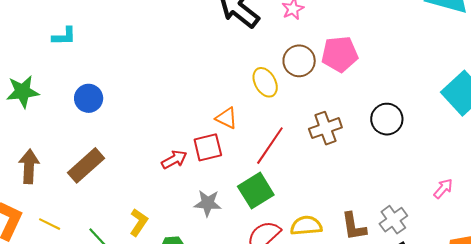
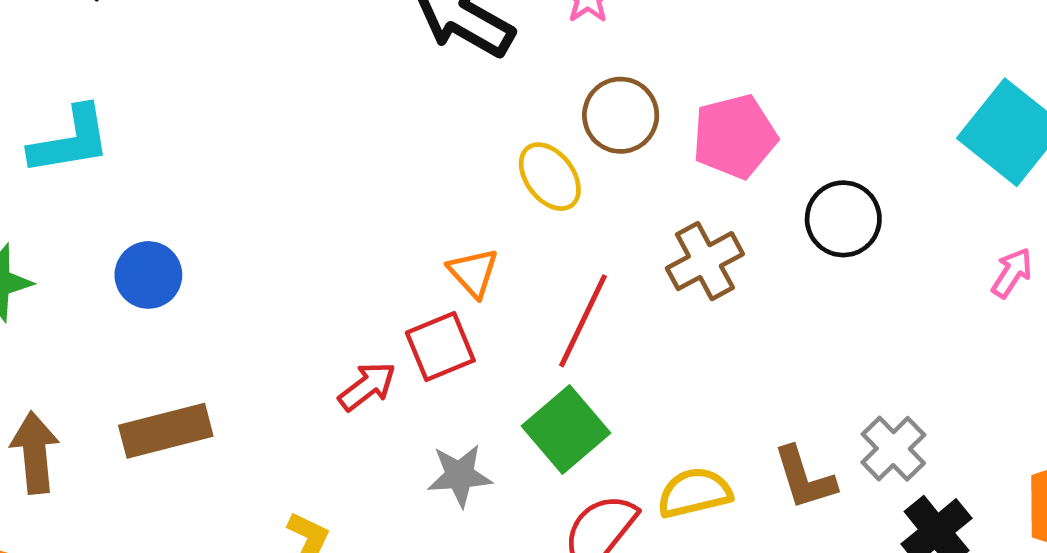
cyan L-shape: (64, 36) -> (70, 141), size x1.5
pink pentagon: (340, 54) -> (735, 136), moved
orange triangle: (226, 118) -> (473, 273), turned 30
brown rectangle: (86, 165) -> (166, 431), turned 36
pink arrow: (443, 188) -> (1012, 273), moved

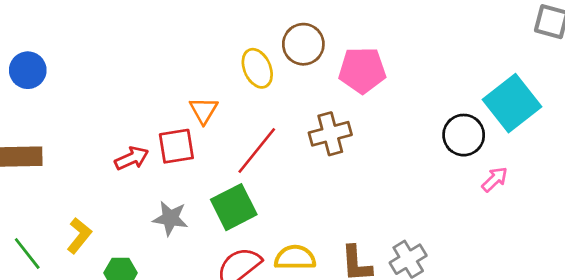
black circle: (843, 219) -> (464, 135), moved

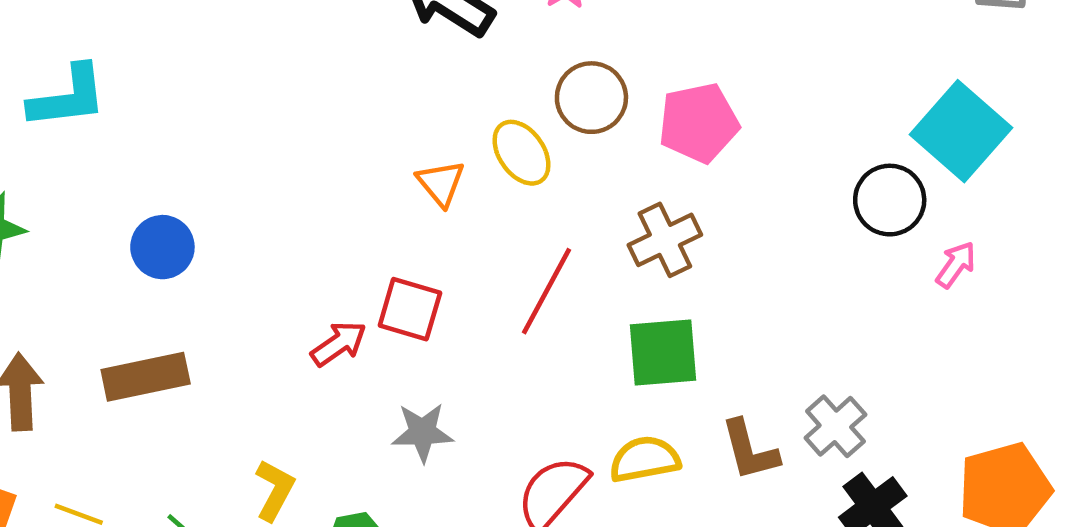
blue circle: (28, 70) -> (162, 247), moved
orange triangle: (204, 110) -> (441, 183), moved
red square: (176, 146) -> (410, 309), turned 36
green square: (234, 207) -> (663, 352), moved, turned 33

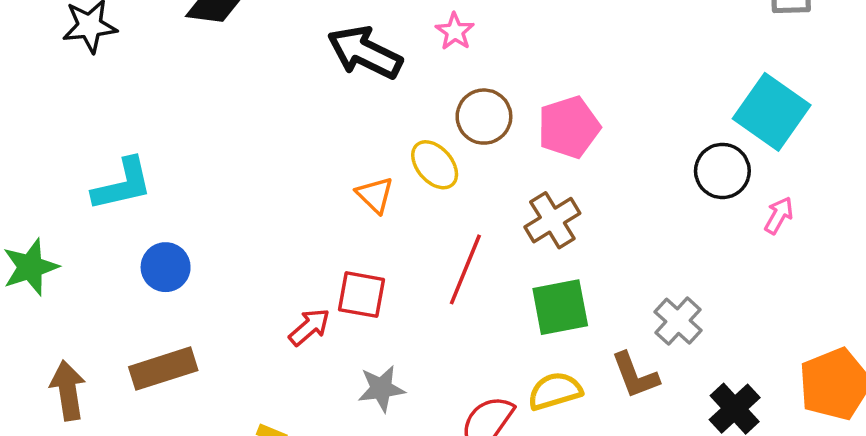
cyan L-shape: (68, 97) -> (122, 184), moved
gray cross: (835, 426) -> (678, 321), moved

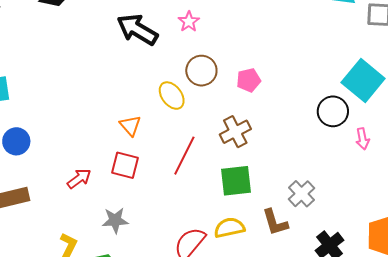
pink pentagon: (569, 127) -> (249, 80), size x0.7
orange triangle: (375, 195) -> (130, 126), moved
pink arrow: (779, 215) -> (363, 139), turned 135
red arrow: (309, 327) -> (79, 179), moved
gray star: (381, 389) -> (115, 220), moved

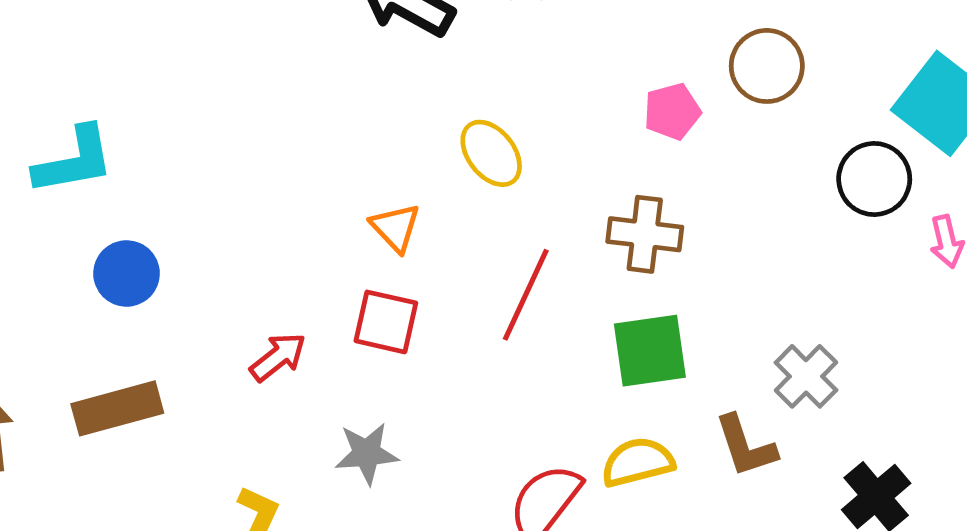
brown circle: (201, 71) -> (767, 66), moved
brown cross: (235, 132) -> (645, 234), turned 36

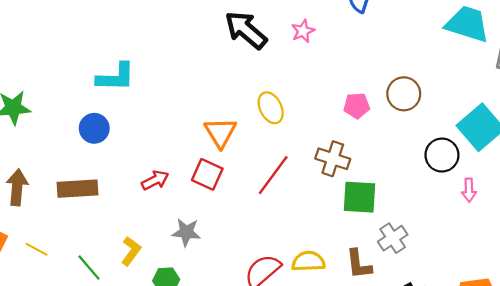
cyan L-shape: (74, 161) -> (116, 77), moved
orange triangle: (395, 228) -> (220, 133), size x1.4
green square: (650, 351) -> (360, 197), moved

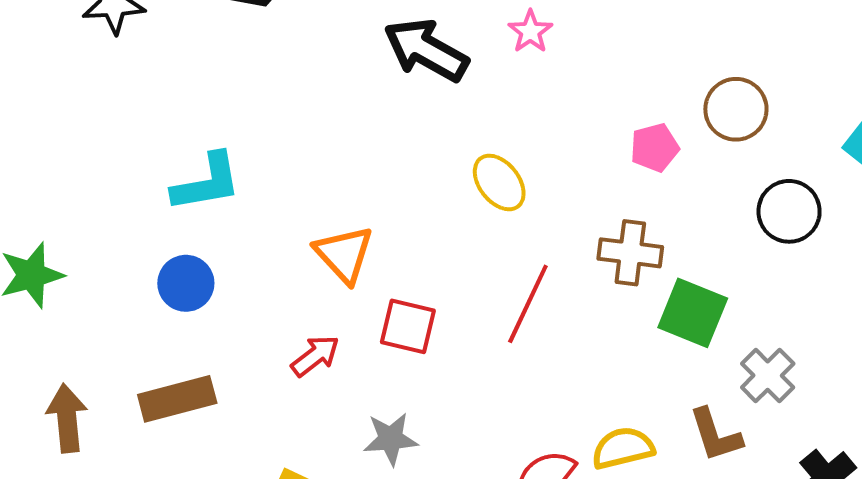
orange triangle: (220, 133) -> (344, 254), moved
black circle: (442, 155) -> (789, 211), moved
green square: (360, 197) -> (693, 313), turned 30

